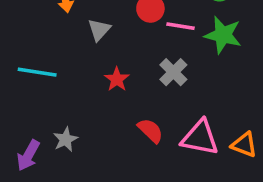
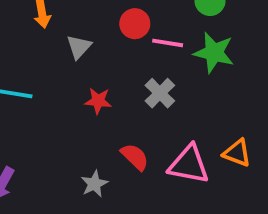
red star: (117, 79) -> (98, 101), turned -30
gray star: (65, 139) -> (94, 184), moved
orange triangle: (244, 145) -> (237, 153), moved

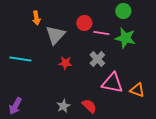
gray triangle: (79, 47) -> (55, 35), size x1.5
red semicircle: (135, 157) -> (89, 106), moved
pink triangle: (189, 165) -> (112, 83), moved

